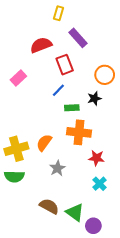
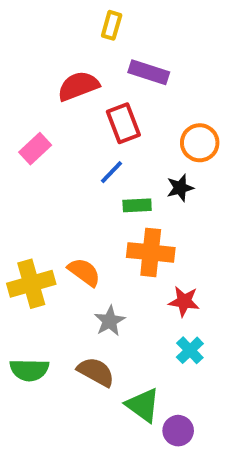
purple rectangle: (78, 38) -> (149, 72), turned -30
orange semicircle: (44, 143) -> (84, 272), turned 90
green semicircle: (14, 176) -> (29, 370), moved
brown semicircle: (49, 206) -> (96, 372), moved

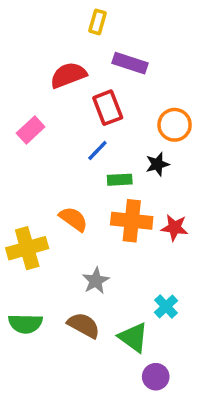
orange semicircle: (84, 272) -> (73, 219), moved
red star: (184, 301) -> (175, 228), moved
green triangle: (143, 405) -> (133, 337), moved

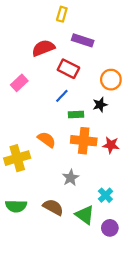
red rectangle: (108, 108) -> (68, 69), turned -42
gray star: (96, 281) -> (71, 178), moved
purple circle: (156, 377) -> (110, 228), moved

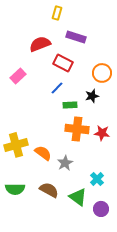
orange semicircle: (47, 140) -> (43, 153), moved

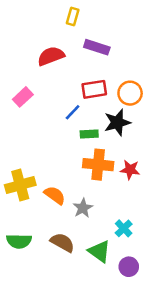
red rectangle: (63, 63) -> (94, 89), moved, turned -36
black star: (92, 96) -> (117, 122), size x1.5

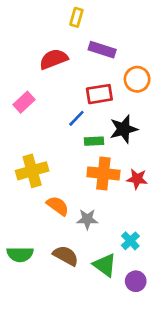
orange circle: (130, 93) -> (137, 79), moved
yellow cross: (20, 185) -> (32, 171), moved
gray star: (83, 208) -> (87, 219), turned 30

